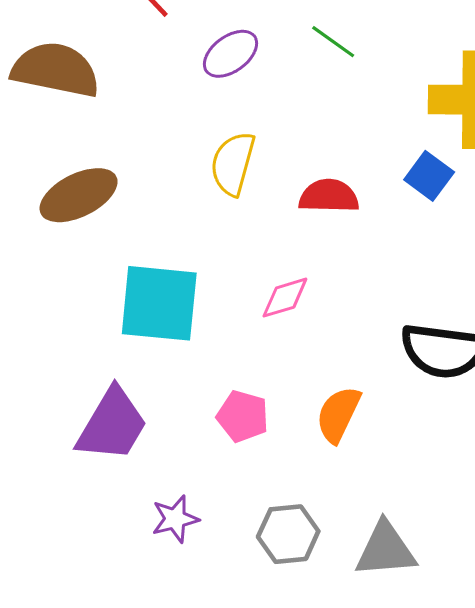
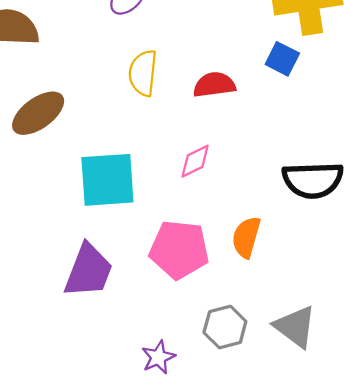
pink pentagon: (243, 416) -> (179, 250), size x1.6
purple star: (175, 519) -> (158, 357), moved
gray triangle: (386, 550) -> (295, 327), turned 51

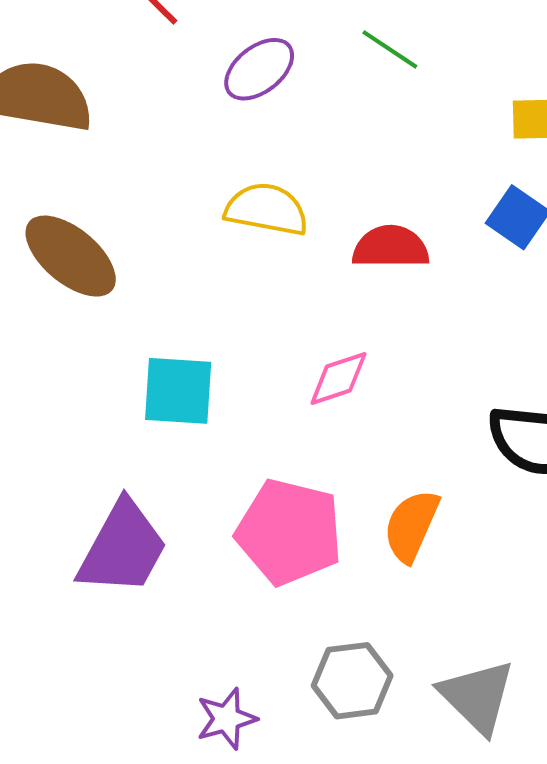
yellow semicircle: (143, 73) -> (267, 209), turned 87
brown ellipse: (38, 113) -> (71, 256), turned 68
cyan square: (107, 180) -> (178, 391), size x0.7

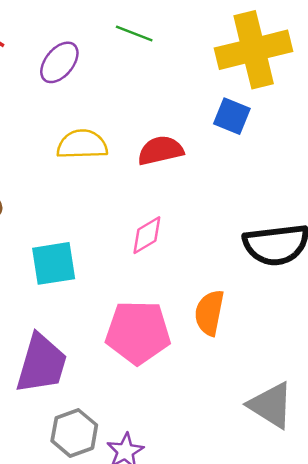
gray hexagon: (352, 681) -> (74, 433), moved

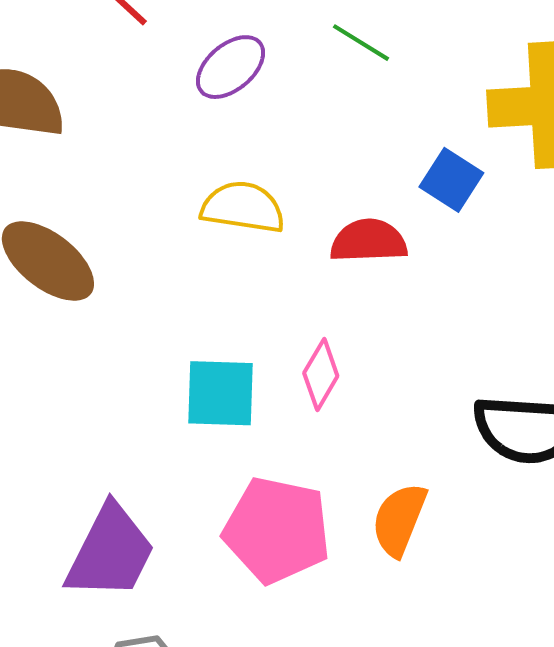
blue square: (232, 116) -> (451, 180), moved
pink diamond: (147, 235) -> (321, 374), turned -39
cyan square: (54, 263) -> (221, 393), moved

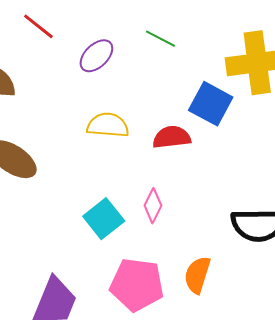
blue square: (451, 180) -> (211, 104), size x1.4
cyan square: (221, 393) -> (104, 219), turned -36

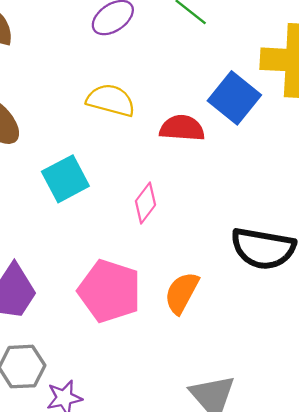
cyan square: (104, 219) -> (65, 179), moved

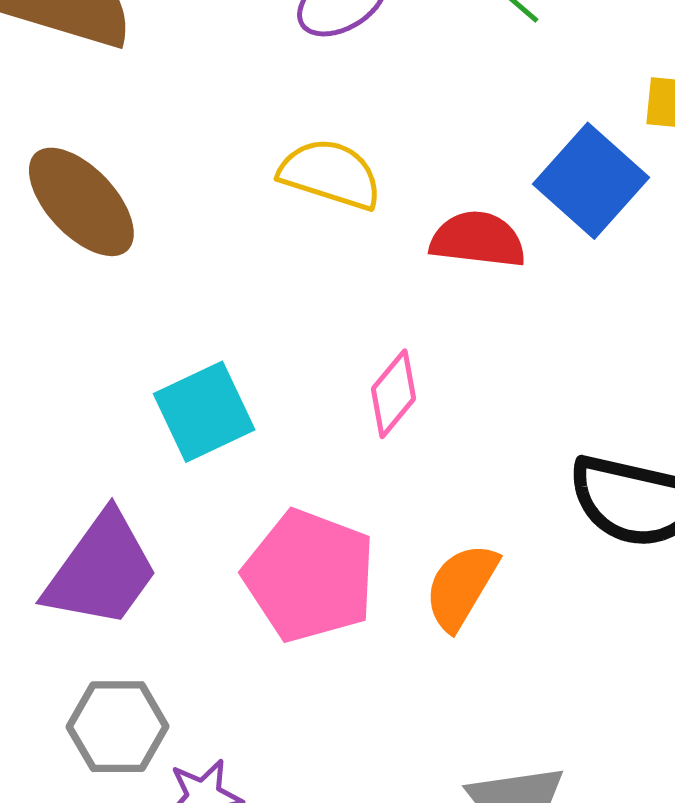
cyan square: (65, 179) -> (204, 412), moved

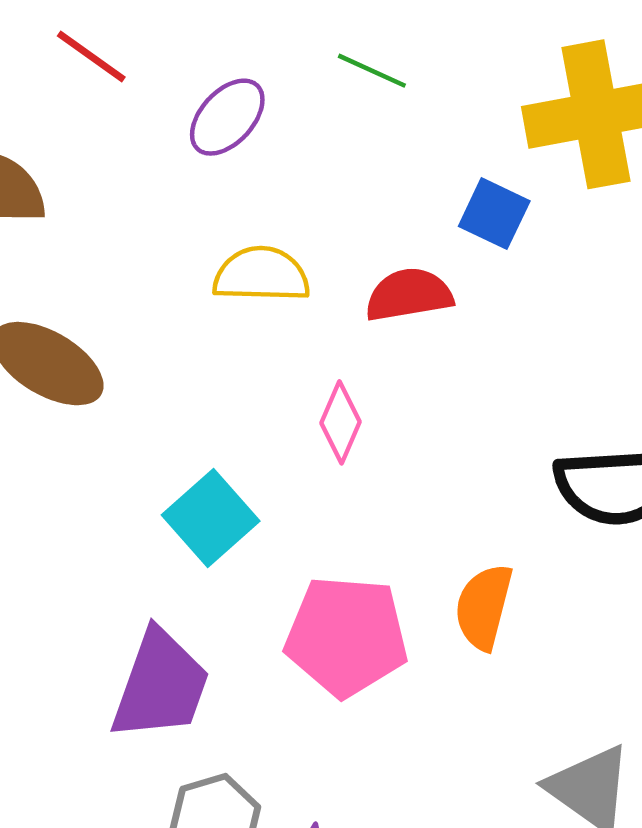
blue square: (591, 181) -> (494, 214), size x0.7
pink diamond: (393, 394) -> (340, 422), moved

